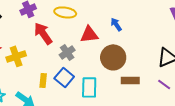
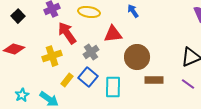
blue arrow: (116, 24) -> (133, 11), moved
yellow cross: (16, 56) -> (52, 56), moved
yellow rectangle: (43, 80) -> (67, 80), turned 32

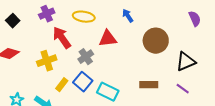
brown circle: (137, 57) -> (156, 41), moved
cyan rectangle: (113, 87) -> (108, 92), turned -65

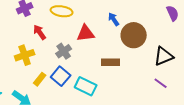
blue arrow: (128, 16) -> (114, 19), moved
red arrow: (62, 38) -> (40, 32), size x0.7
brown rectangle: (149, 85) -> (111, 62), moved

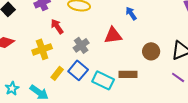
red triangle: (86, 33) -> (113, 35), moved
brown circle: (134, 35) -> (151, 51), moved, size x0.7
brown rectangle: (111, 62) -> (128, 74), moved

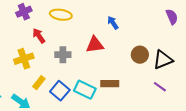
gray cross: (81, 45) -> (63, 55), turned 35
brown circle: (151, 51) -> (140, 55), moved
blue square: (78, 70) -> (60, 91), moved

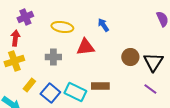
purple cross: (24, 12) -> (25, 17), moved
yellow ellipse: (61, 15) -> (62, 27), moved
red arrow: (39, 36) -> (15, 38), moved, turned 42
black triangle: (163, 60) -> (153, 62), turned -35

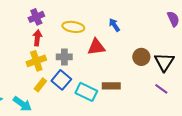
red arrow: (15, 38) -> (37, 38), moved
yellow cross: (14, 61) -> (36, 61), moved
blue square: (50, 93) -> (61, 80), moved

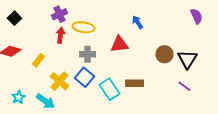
yellow ellipse: (73, 27) -> (83, 27), moved
yellow cross: (36, 61) -> (59, 81), moved, turned -30
yellow rectangle: (40, 85) -> (38, 60), moved
cyan rectangle: (86, 92) -> (109, 89), turned 30

